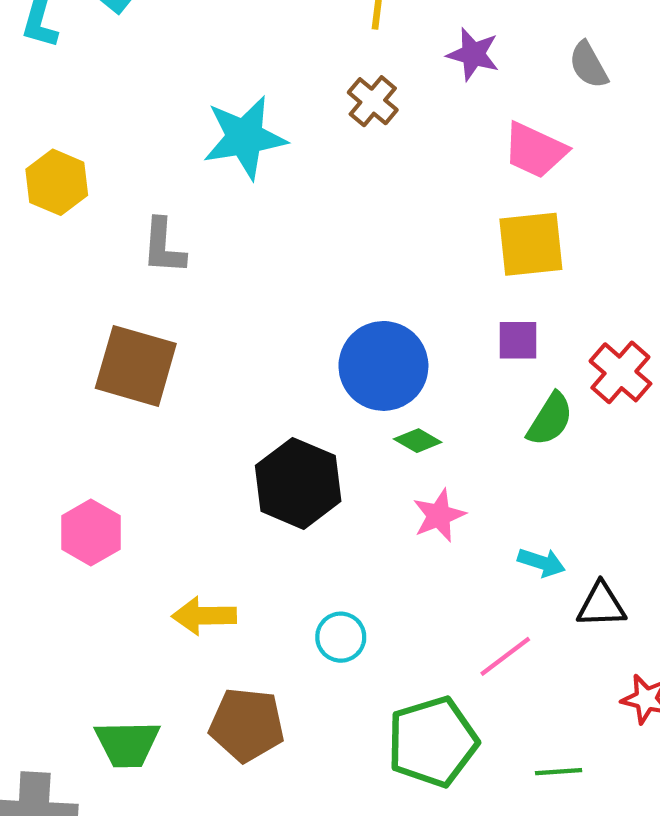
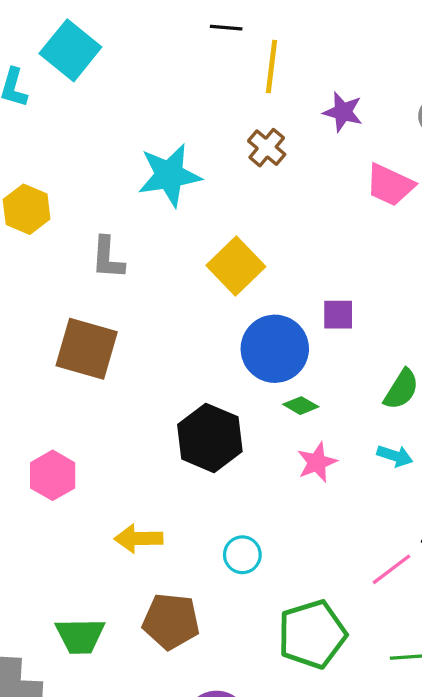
yellow square: (531, 244) -> (236, 266), moved, turned -38
purple square: (518, 340) -> (338, 315), moved
cyan arrow: (541, 562) -> (395, 456), moved
pink line: (505, 656) -> (392, 569), moved

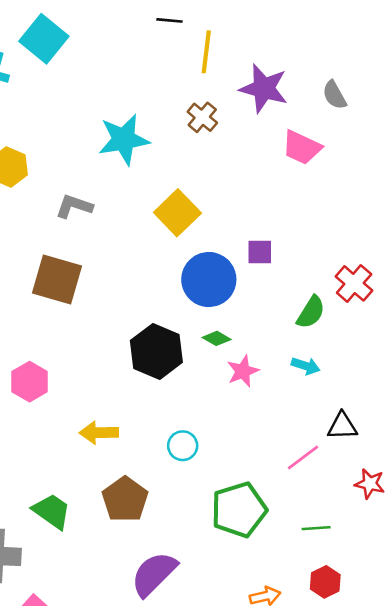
purple star: (343, 112) -> (264, 88), size x1.5
gray L-shape: (108, 258) -> (74, 206), turned 105
green diamond: (301, 406) -> (217, 338), moved
brown pentagon: (171, 621) -> (125, 499), turned 30
green trapezoid: (80, 636) -> (52, 511), turned -144

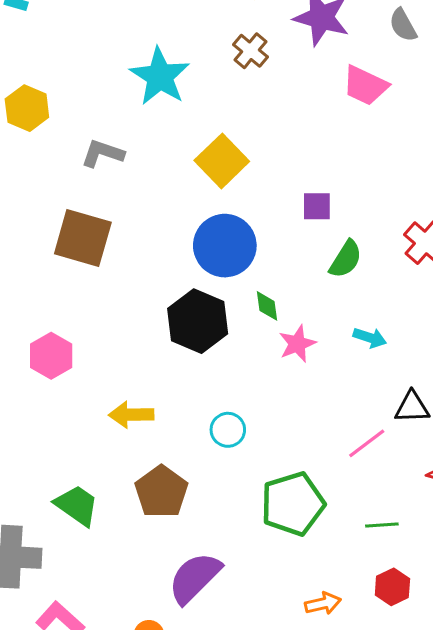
cyan star: (124, 140) -> (160, 76), turned -30
blue circle: (209, 280) -> (225, 246), moved
green semicircle: (311, 312) -> (346, 259), moved
green diamond: (217, 338) -> (267, 306), turned 52

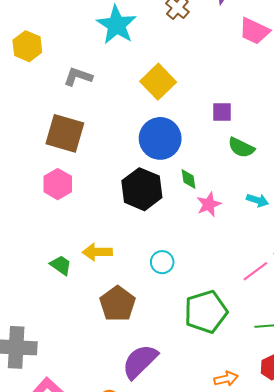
green semicircle: (346, 259) -> (241, 148), turned 84
pink hexagon: (51, 356) -> (58, 184), moved
green trapezoid: (77, 505) -> (61, 265), moved, size x0.7

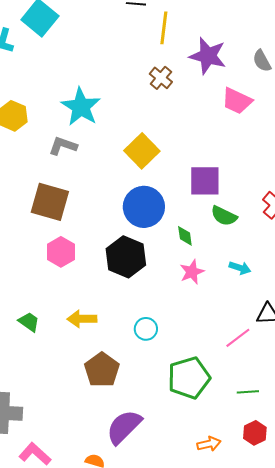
cyan star: (117, 25) -> (81, 107), moved
purple square: (222, 112) -> (205, 181), size x1.6
green diamond: (189, 179) -> (185, 236), moved
pink hexagon: (58, 184) -> (61, 252), moved
green trapezoid: (61, 265) -> (29, 322), moved

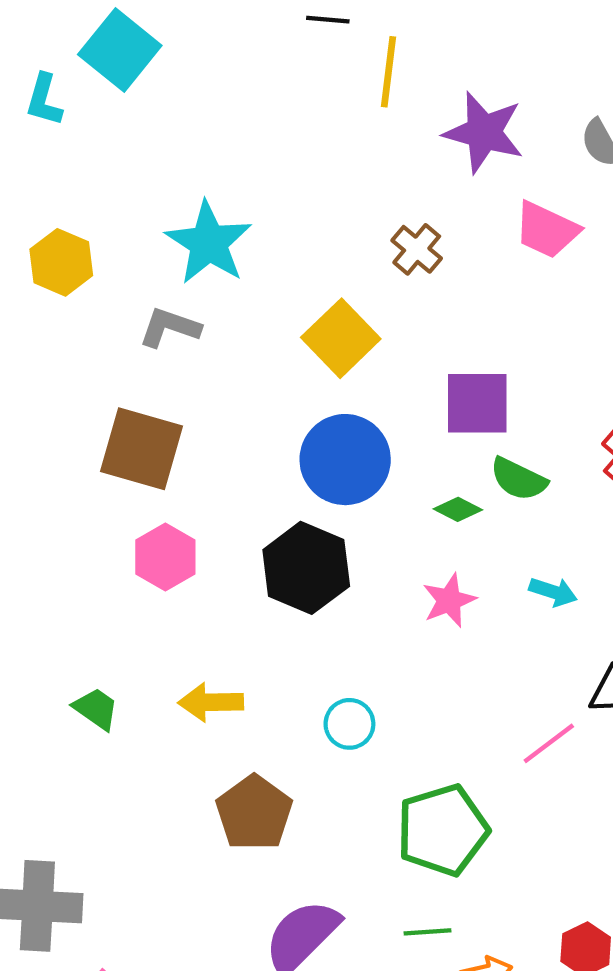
brown cross: (161, 78) -> (417, 249), moved
green diamond: (185, 236) -> (458, 509), moved, turned -55
green line: (248, 392) -> (427, 932), moved

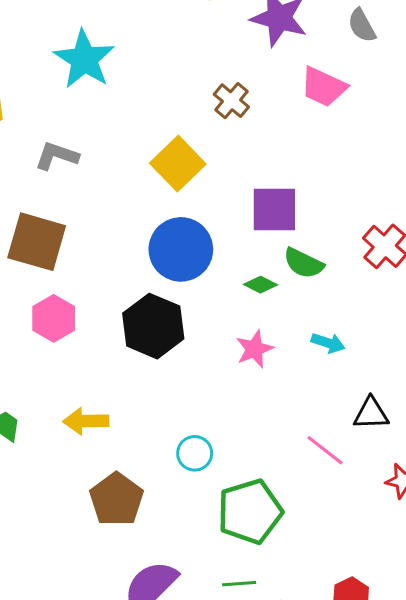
cyan star: (209, 243) -> (84, 59), moved
cyan circle: (349, 724) -> (195, 453), moved
pink line: (549, 743) -> (325, 450), turned 75

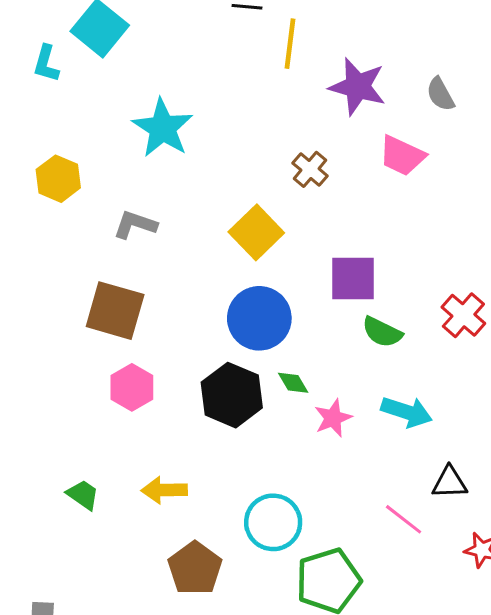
green diamond: (261, 285) -> (293, 383), moved, turned 32
cyan arrow: (328, 343) -> (407, 412), size x1.5
cyan circle: (195, 453) -> (273, 522), size x1.6

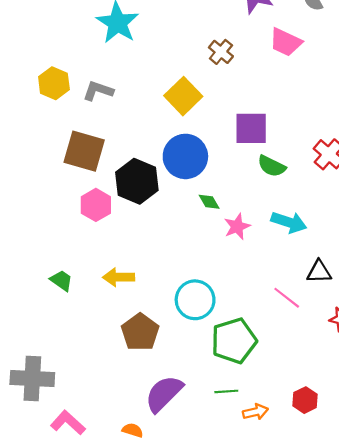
yellow hexagon: (58, 179) -> (54, 83), moved
black hexagon: (232, 395) -> (137, 181), moved

